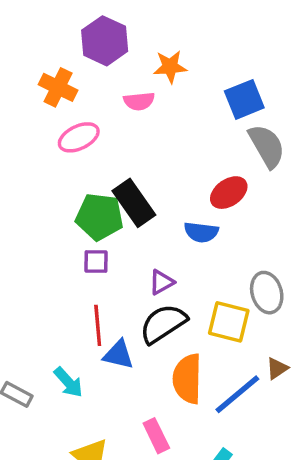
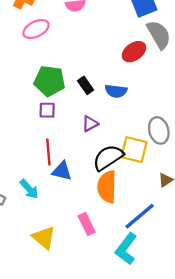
red ellipse: (229, 193) -> (134, 52), moved
black rectangle: (134, 203) -> (86, 85), moved, size x0.6
black semicircle: (163, 324) -> (108, 158), moved
blue line: (237, 394) -> (140, 216), moved

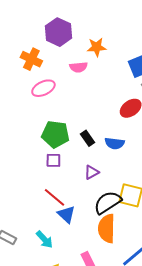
red line: (48, 152) -> (54, 197), turned -45
blue triangle: (62, 171) -> (66, 214), turned 30
cyan arrow: (29, 189) -> (44, 239), moved

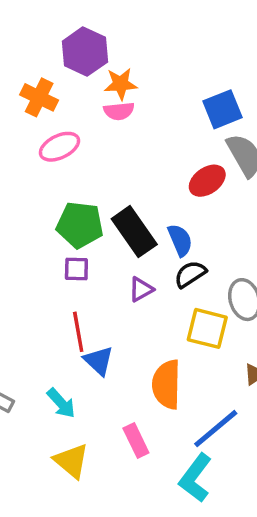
orange star: (97, 47) -> (121, 84), moved
black rectangle: (88, 138) -> (134, 232), size x1.8
blue semicircle: (115, 143) -> (180, 240), turned -120
red line: (54, 197) -> (78, 332), turned 40
black semicircle: (108, 202) -> (190, 274), moved, size x0.7

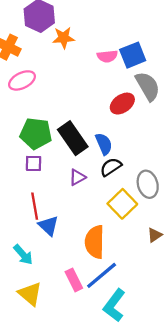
pink semicircle: (119, 111) -> (107, 56), moved
yellow square: (207, 328) -> (122, 204), turned 32
blue line: (216, 429) -> (102, 275), moved

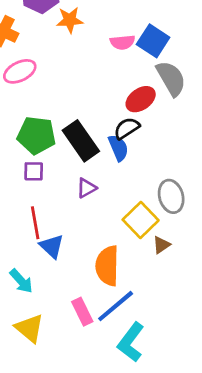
blue square: (133, 55) -> (153, 41), turned -35
black semicircle: (111, 167) -> (127, 128), moved
brown triangle: (155, 235) -> (161, 245), moved

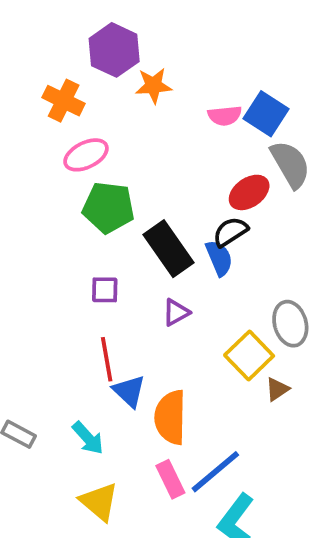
green pentagon: (36, 135) -> (109, 207), moved
orange semicircle: (107, 266) -> (170, 417), moved

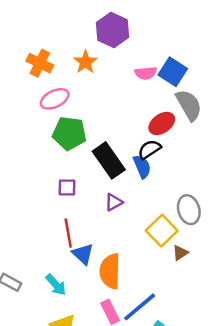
purple hexagon: (114, 50) -> (112, 30), moved
orange star: (153, 86) -> (85, 62), moved, turned -30

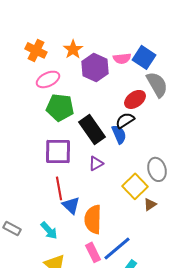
purple hexagon: (112, 30) -> (95, 67), moved
purple square: (67, 188) -> (58, 151), size x1.8

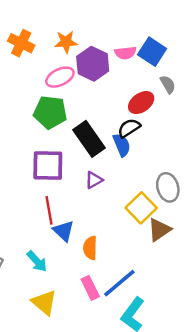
orange star: (73, 49) -> (66, 42), turned 30
pink ellipse: (48, 79) -> (60, 77), moved
gray semicircle: (157, 84) -> (168, 84), size x0.6
brown triangle: (150, 204) -> (159, 230), size x1.5
orange semicircle: (93, 219) -> (90, 248), size x0.7

